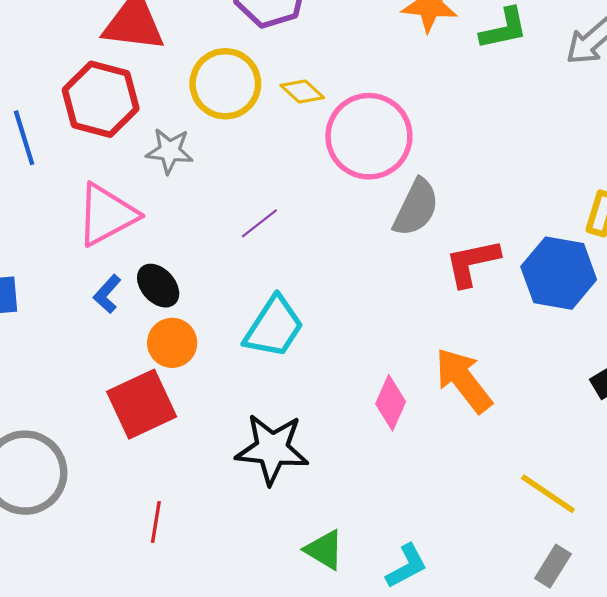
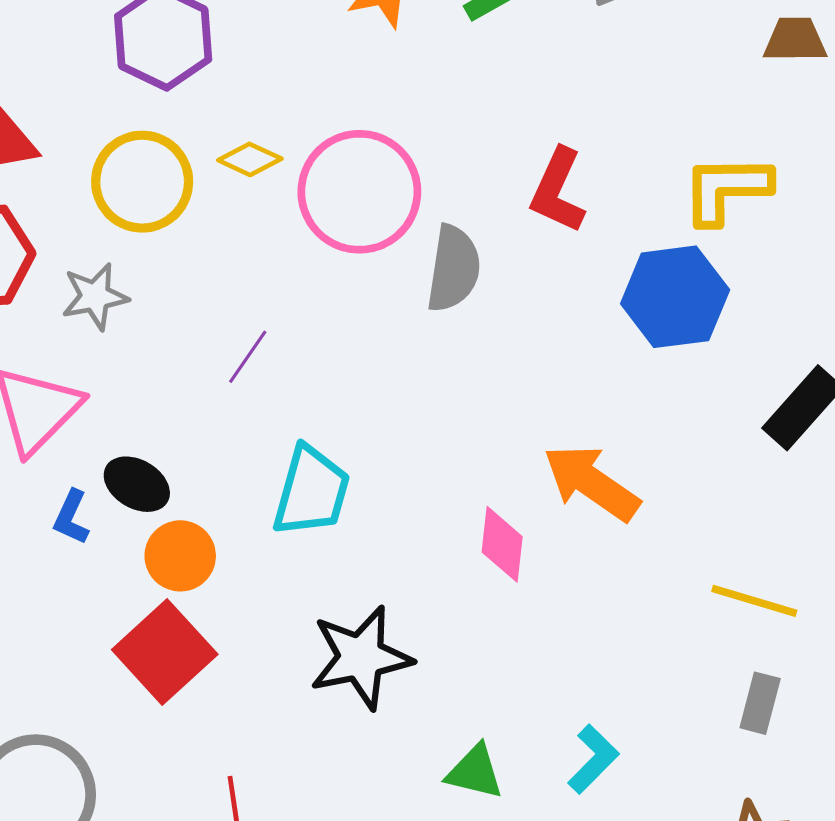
red L-shape: (472, 263) -> (558, 191), moved, turned -36
gray rectangle: (553, 566) -> (760, 703), moved

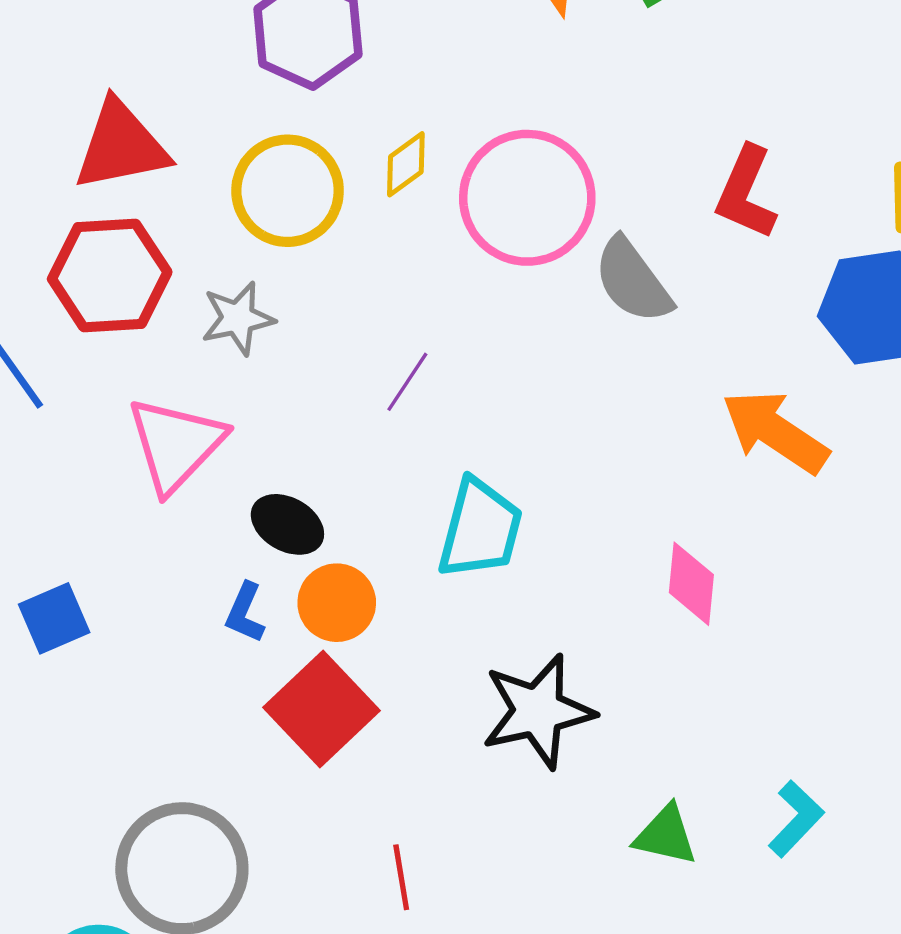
yellow diamond: (250, 159) -> (406, 164), turned -60
gray semicircle: (454, 269) -> (633, 281), turned 136
orange arrow: (591, 483) -> (775, 432), moved
blue L-shape: (71, 517) -> (245, 613), moved

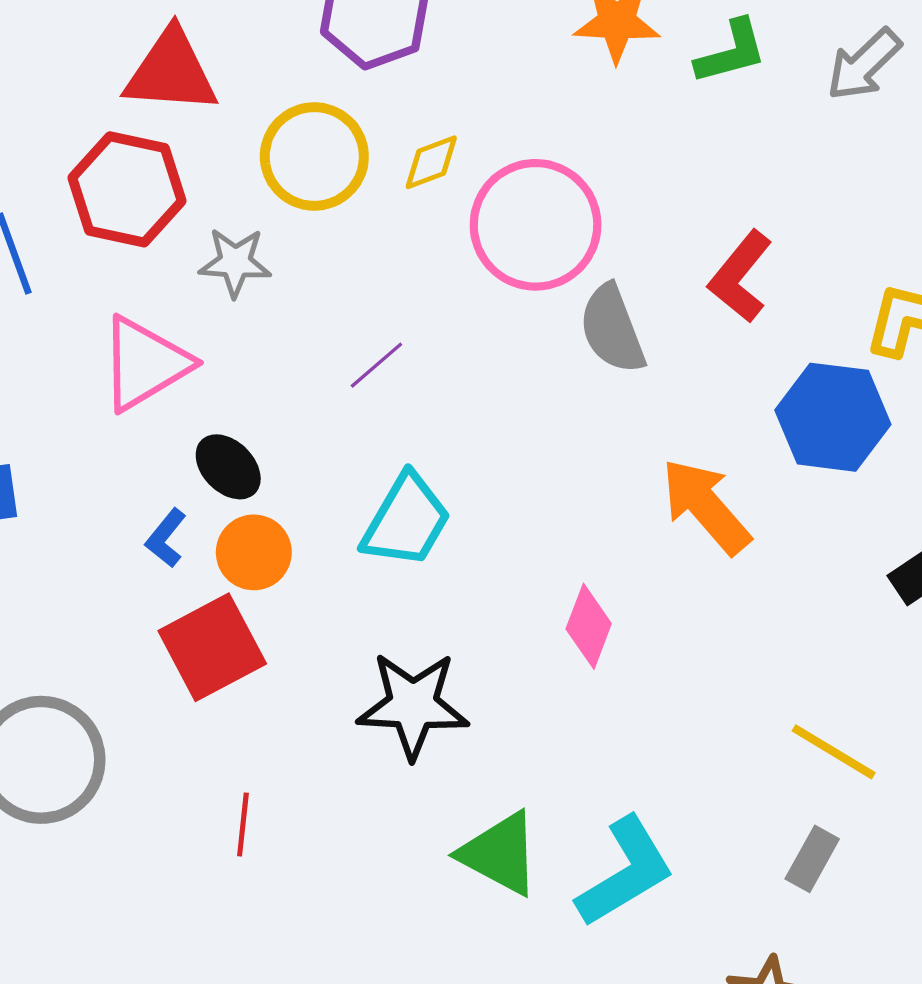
cyan L-shape: (796, 819) -> (625, 872), size x1.6
green triangle: (666, 835) -> (500, 854), size x1.4

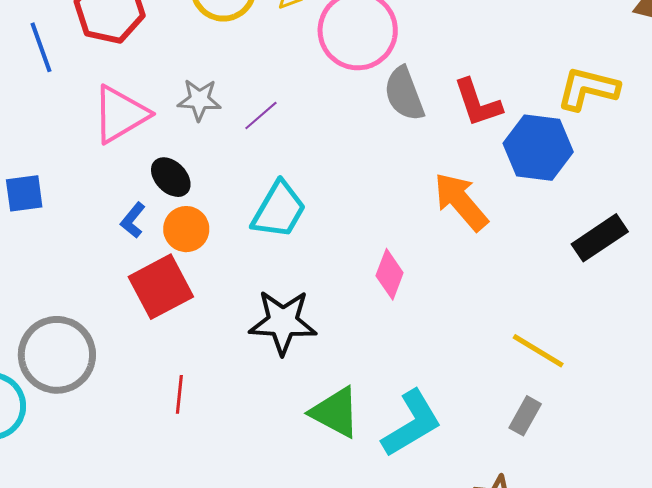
gray star: (235, 262) -> (199, 100), moved
red L-shape: (740, 277) -> (478, 103), moved, turned -58

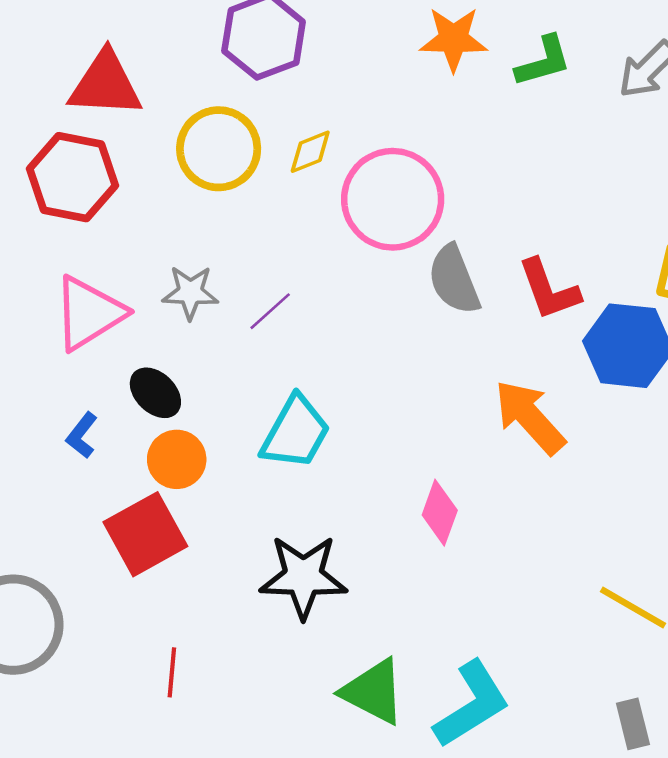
blue L-shape: (133, 220) -> (82, 435), moved
gray rectangle: (525, 416) -> (633, 724), moved, turned -42

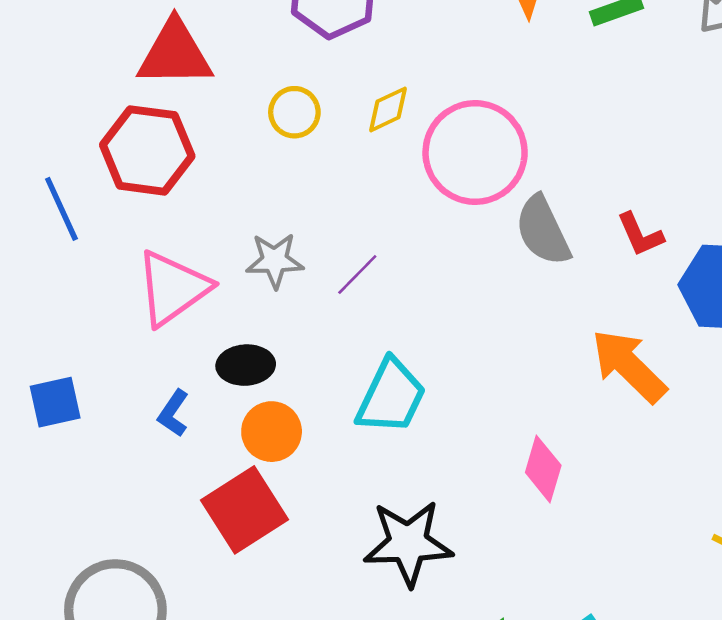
yellow circle: (219, 149) -> (294, 112), size x0.6
red L-shape: (549, 289) -> (640, 234), size x0.7
black ellipse: (155, 393) -> (246, 365), turned -44

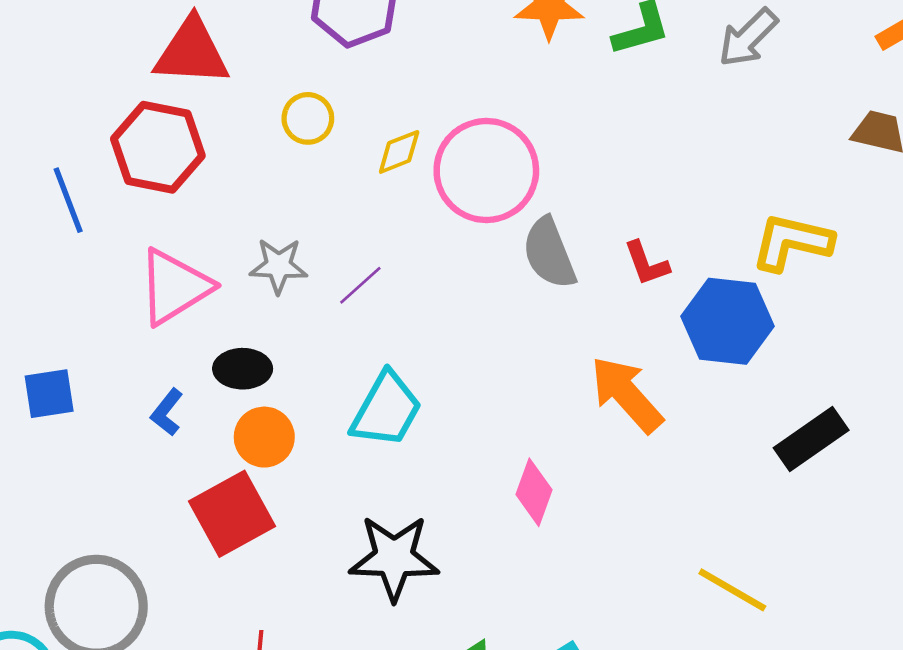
yellow diamond: (388, 109) -> (399, 152), moved

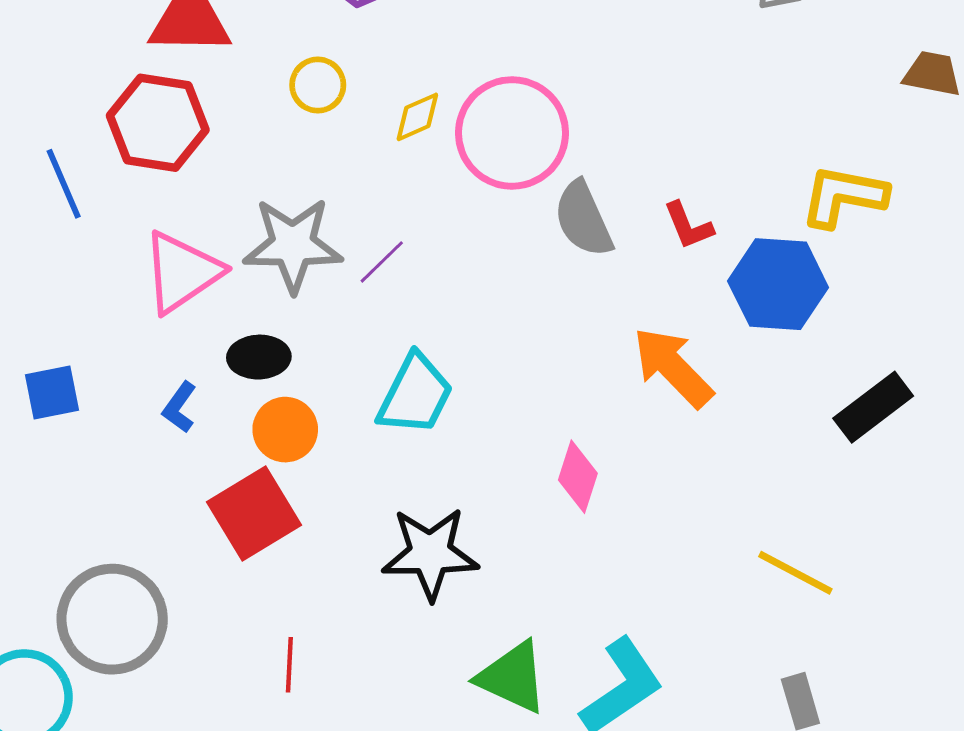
gray star: (279, 266) -> (293, 245), size x1.6

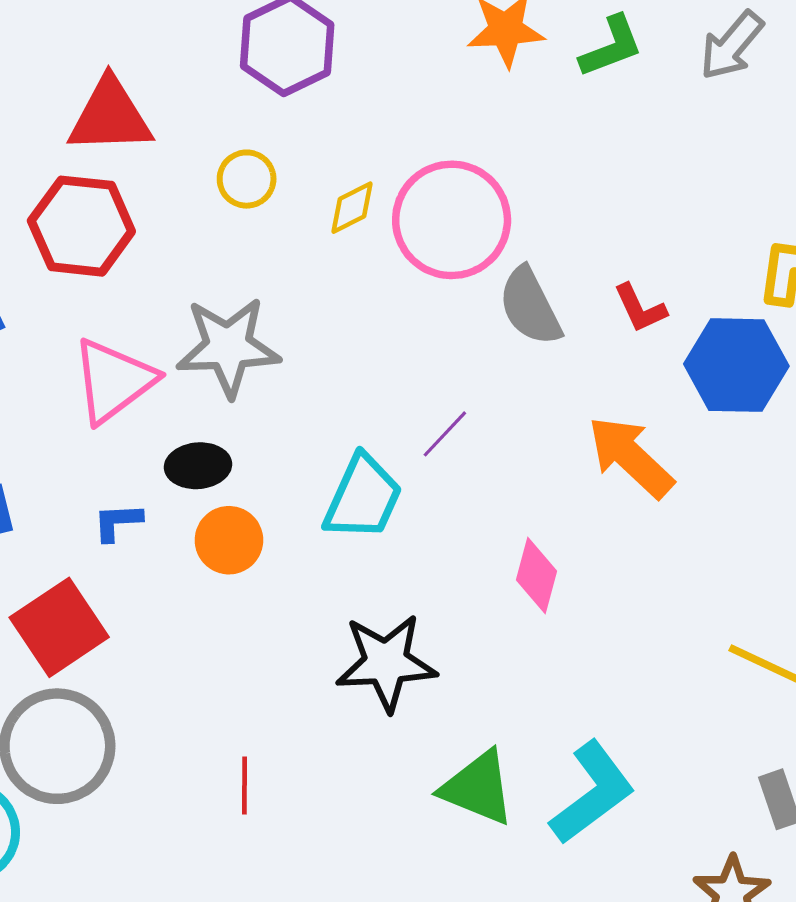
purple line: (382, 262) -> (445, 434), moved
blue L-shape: (179, 407) -> (118, 522), turned 54
red square: (254, 514) -> (59, 627), moved

